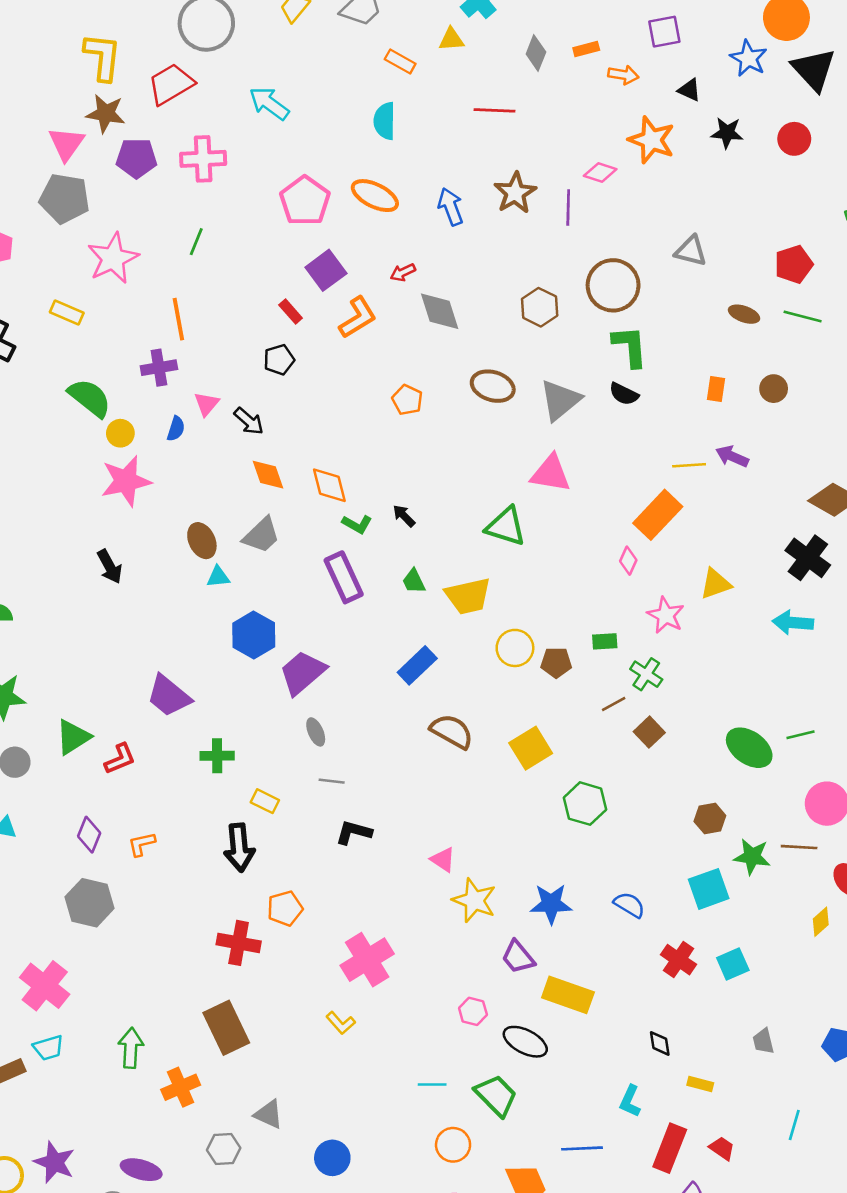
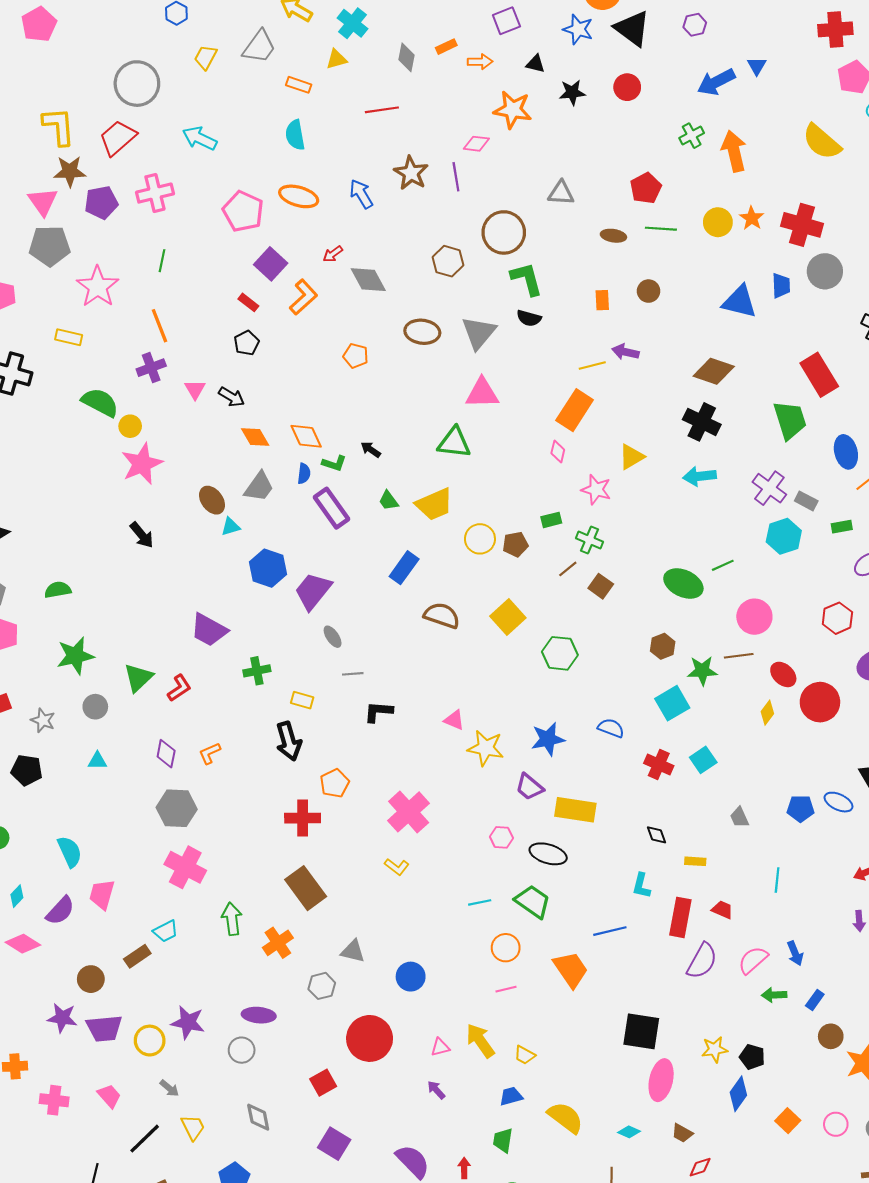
blue semicircle: (176, 429) -> (304, 474), moved
pink cross: (45, 986) -> (185, 867), moved

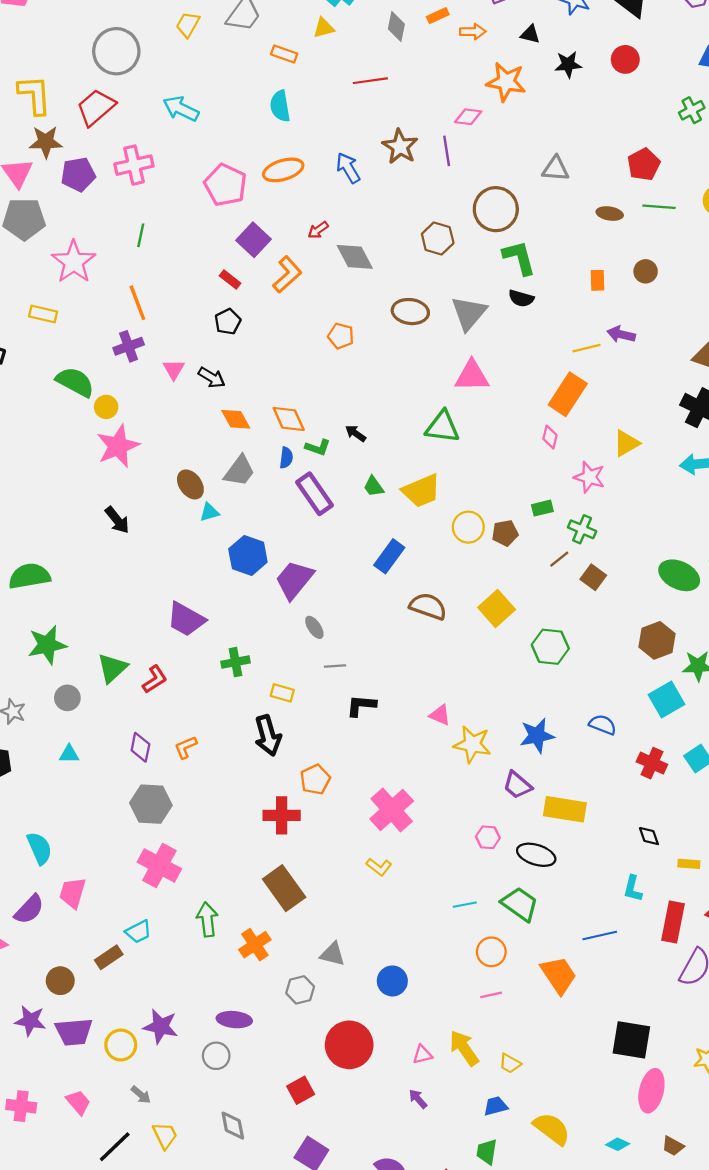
orange ellipse: (299, 196) -> (283, 170), turned -33
green semicircle: (58, 590) -> (29, 576), size x1.5
brown hexagon: (663, 646) -> (657, 640), size x1.4

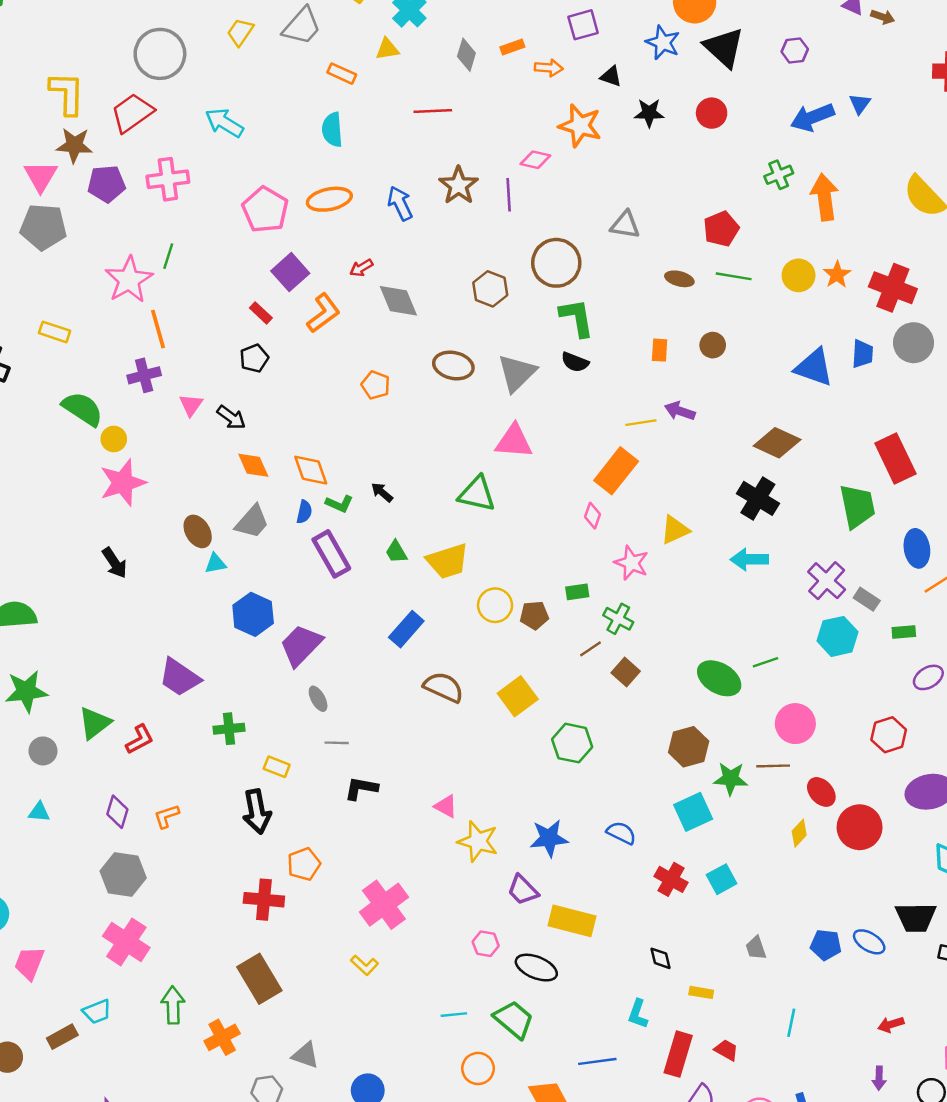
pink star: (74, 262) -> (129, 280), moved

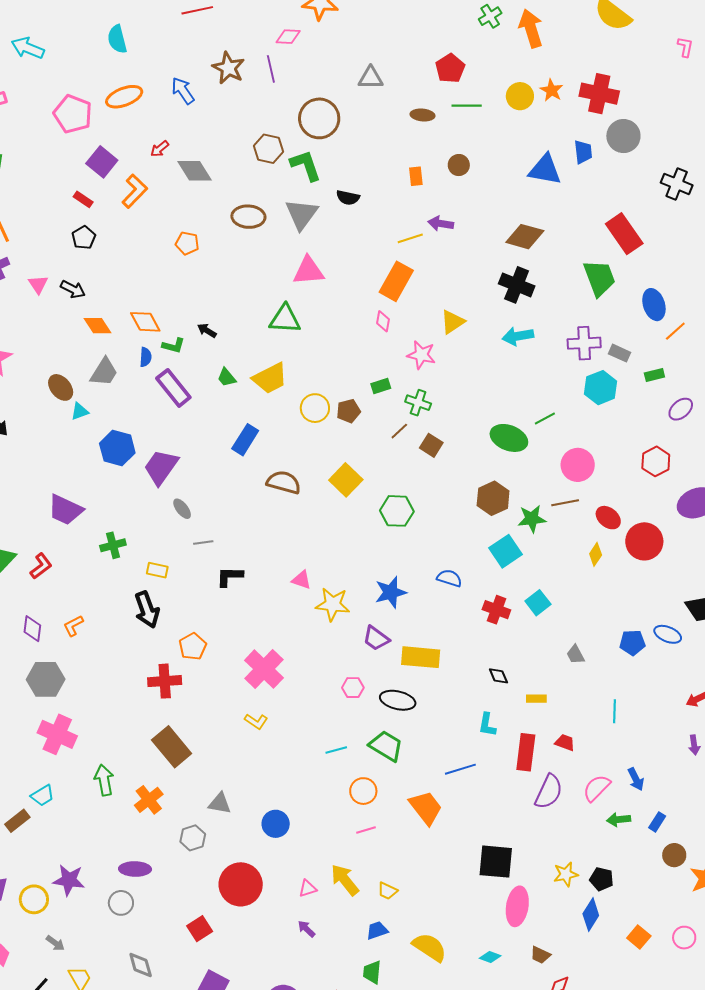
green L-shape: (577, 318) -> (306, 165), moved
purple cross: (827, 581) -> (584, 343), turned -36

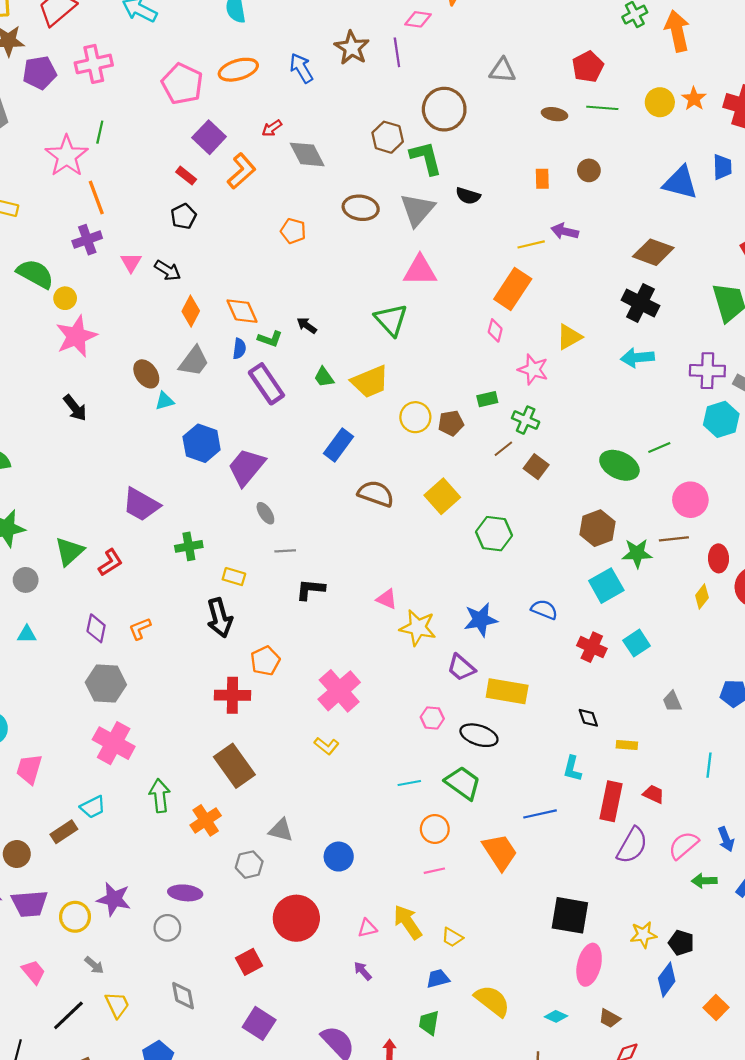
green triangle: (285, 319) -> (391, 320), turned 40
orange diamond: (97, 326) -> (191, 311), turned 56
red ellipse: (608, 518) -> (718, 558), turned 45

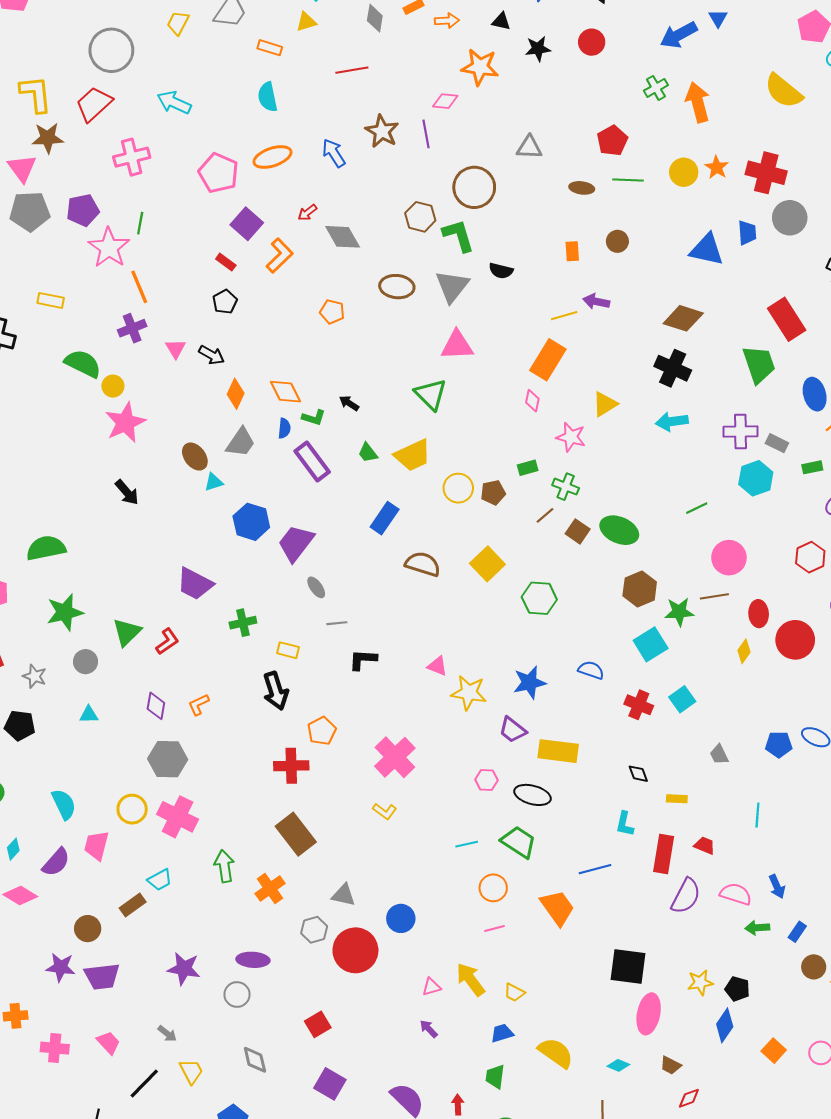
purple pentagon: (40, 73) -> (83, 210), moved
green ellipse: (619, 465) -> (619, 530), moved
pink semicircle: (683, 845) -> (736, 894), turned 60
yellow circle: (75, 917) -> (132, 809), moved
red circle: (296, 918) -> (355, 950), moved

